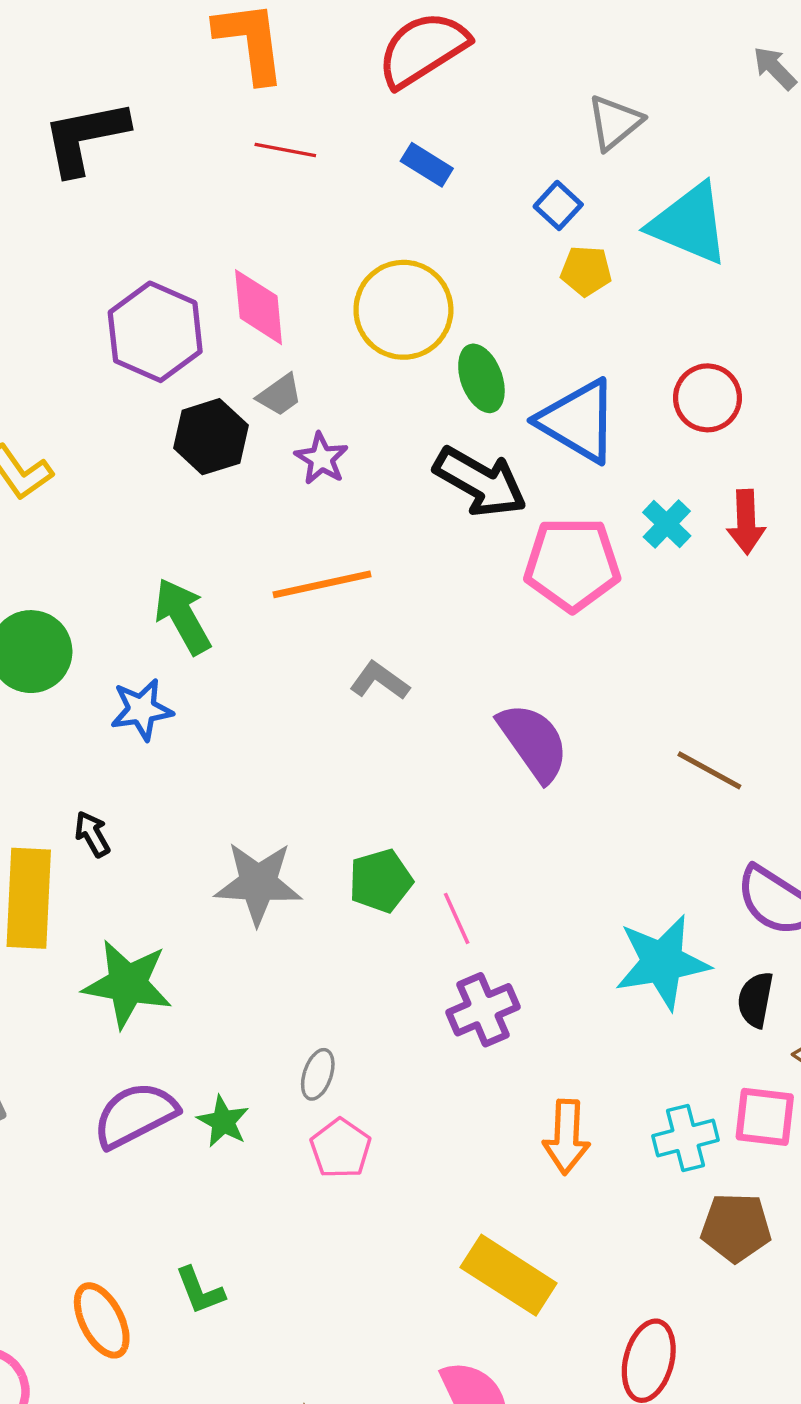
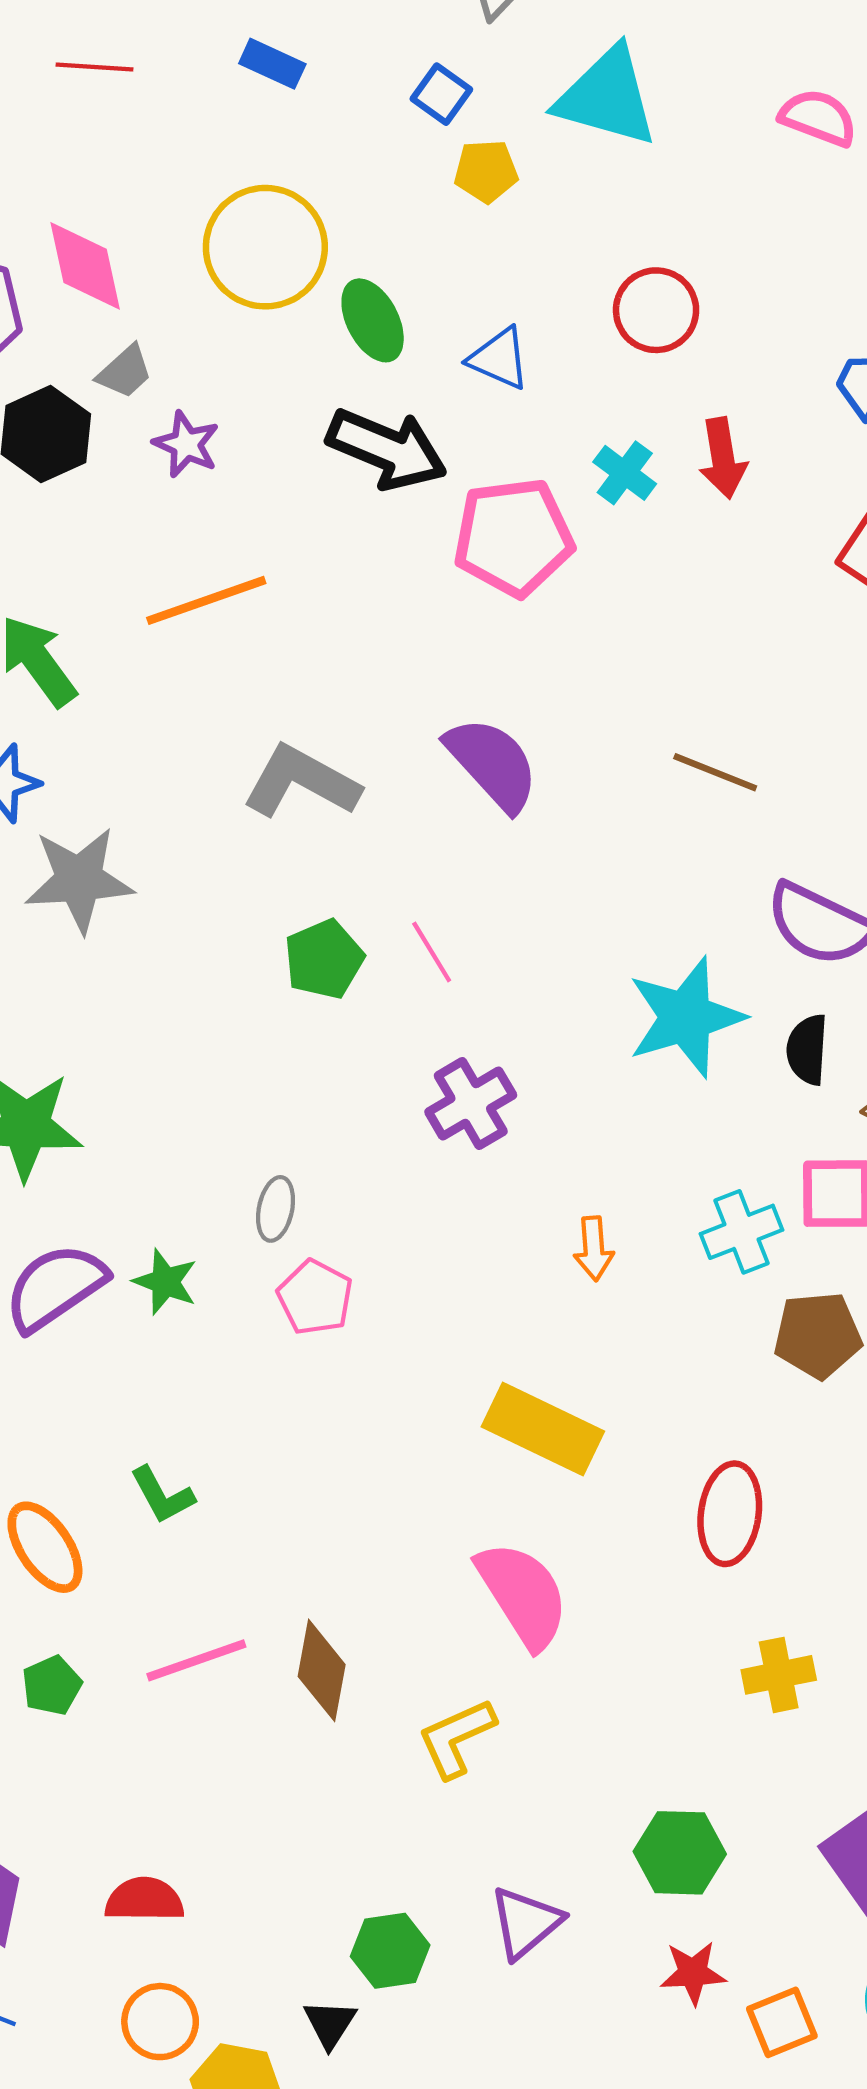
blue triangle: (578, 421) -> (499, 359), size x0.6
gray L-shape: (380, 681) -> (301, 782), moved, size x1.6
gray star: (258, 883) -> (79, 880), moved
pink line: (457, 918) -> (432, 952), moved
orange arrow: (566, 1137) -> (594, 1249), size x0.7

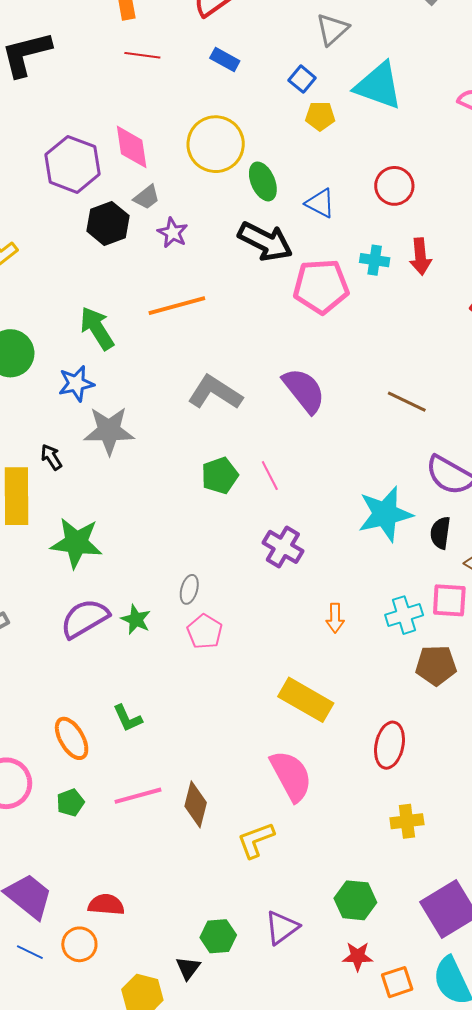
cyan cross: (625, 473) -> (375, 260), turned -32
purple cross: (471, 1103) -> (283, 547), turned -33
orange circle: (160, 2022) -> (79, 944), moved

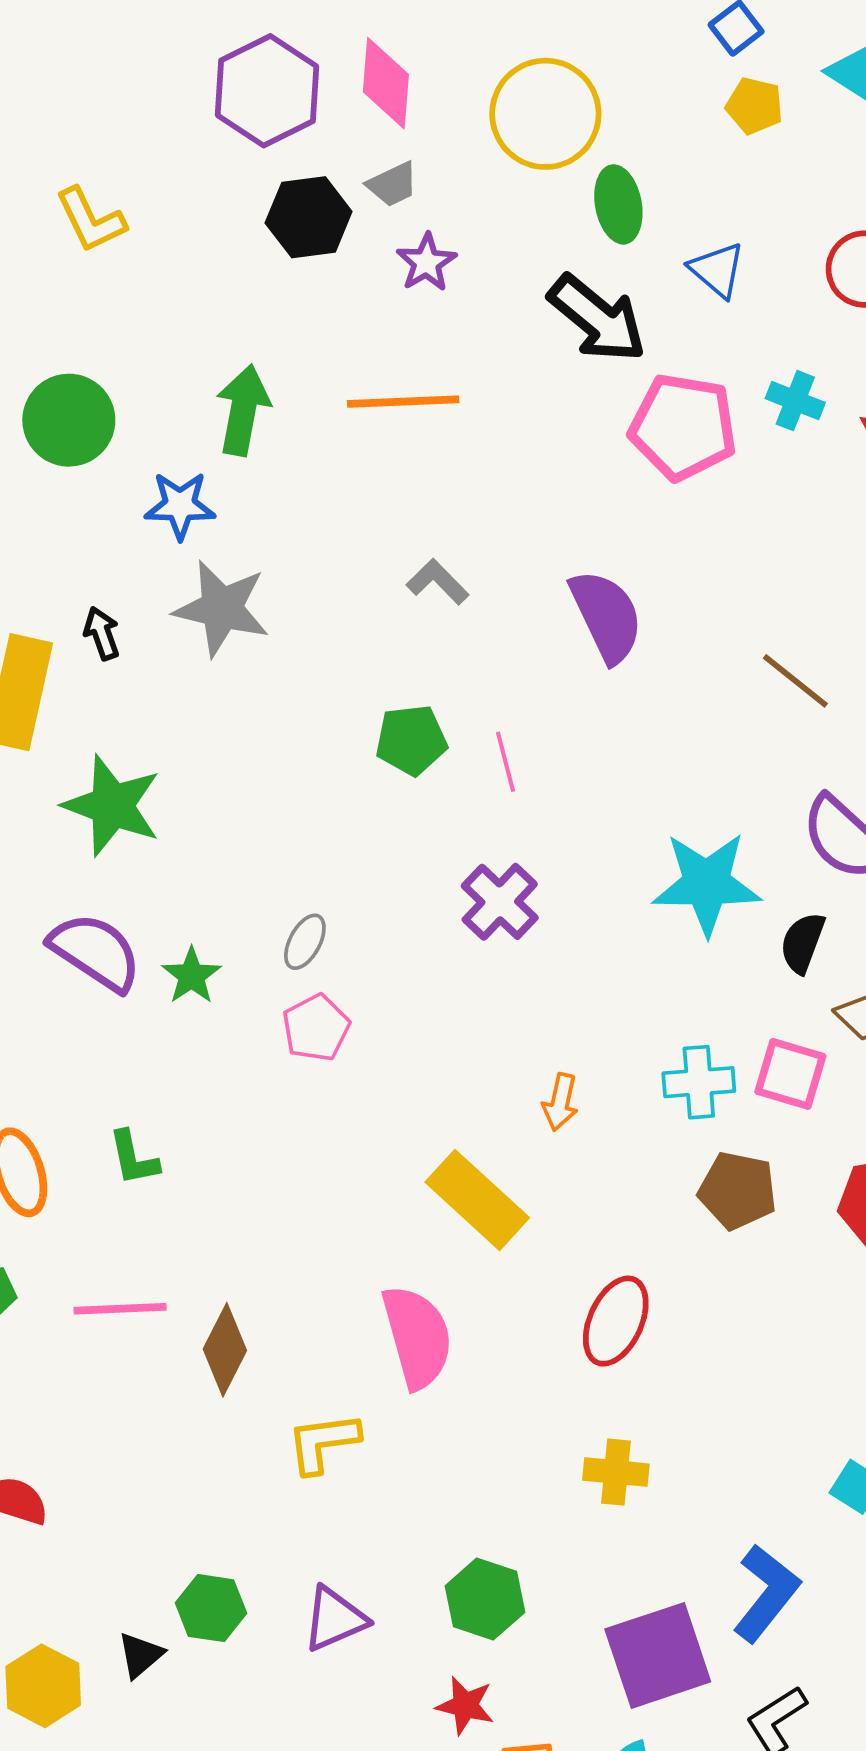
green arrow: (97, 328) -> (243, 410), turned 30
gray L-shape: (215, 393) -> (438, 582), size x0.6
purple semicircle: (85, 618) -> (95, 952), turned 51
orange arrow: (335, 618) -> (560, 1102), moved

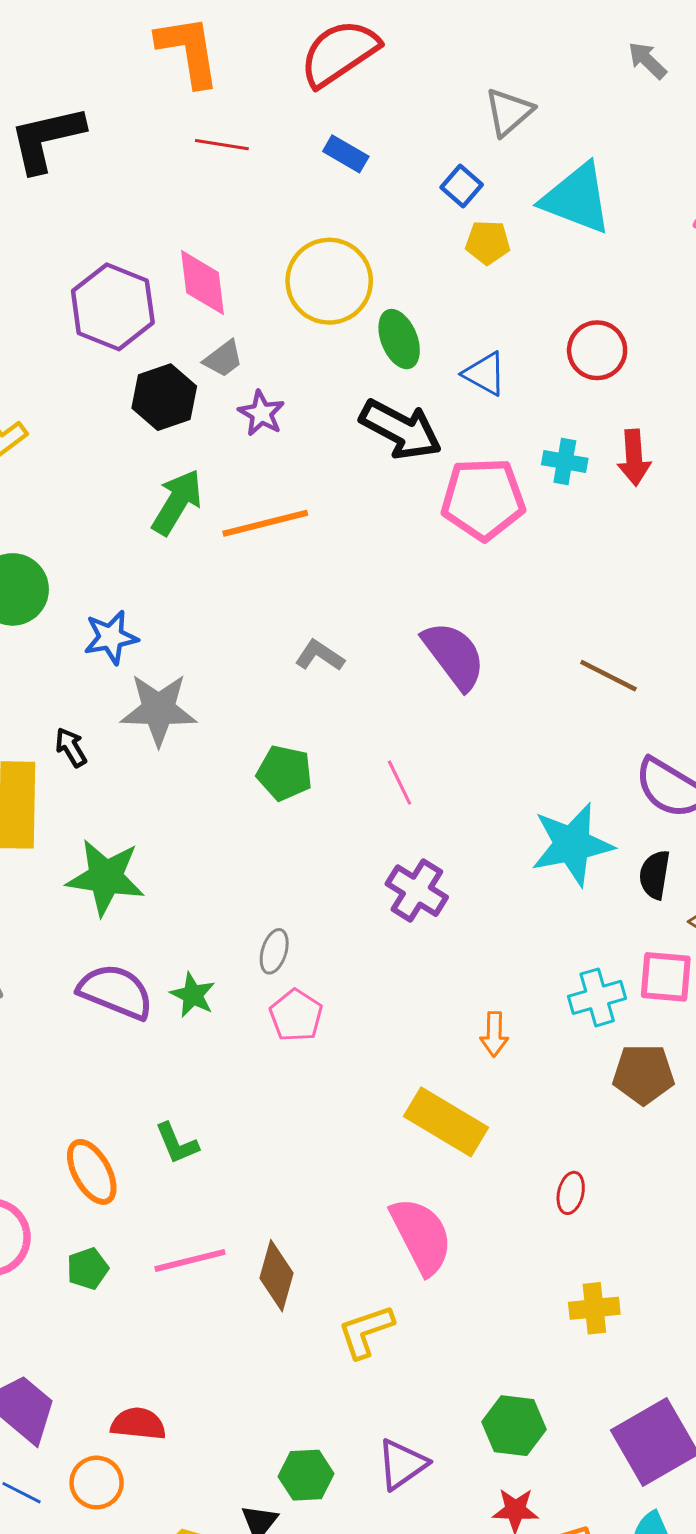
green arrow: (243, 410) -> (177, 502), moved, turned 32
green pentagon: (411, 740) -> (285, 773), moved, turned 30
red ellipse: (616, 1321) -> (571, 1193), size x0.6

